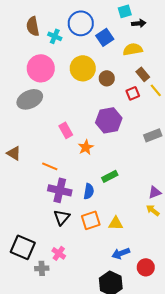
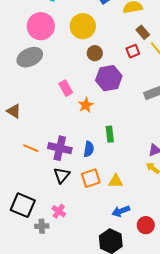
brown circle: (107, 78) -> (95, 53), moved
orange line: (50, 166) -> (31, 148), moved
green rectangle: (110, 176) -> (110, 134), turned -70

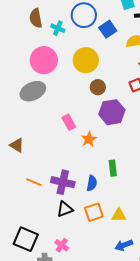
black triangle: (62, 175) -> (65, 209), turned 30

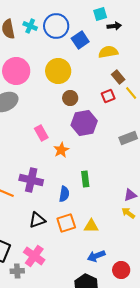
cyan cross: (58, 28) -> (30, 26), moved
purple cross: (63, 182) -> (31, 180), moved
pink cross: (62, 245) -> (34, 256), size x1.5

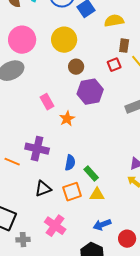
brown rectangle: (118, 77) -> (124, 46), turned 48
green rectangle: (85, 179) -> (91, 174), moved, turned -35
pink cross: (34, 256) -> (55, 226), moved

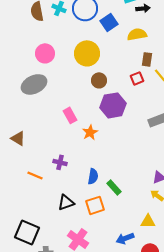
pink circle: (22, 40) -> (45, 53), size x0.7
purple cross: (37, 149) -> (60, 162), size x0.6
yellow triangle: (97, 195) -> (148, 221), moved

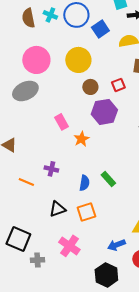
pink circle: (45, 53) -> (36, 60), size x1.4
red square: (137, 78) -> (118, 85), moved
green rectangle: (114, 187) -> (108, 179), moved

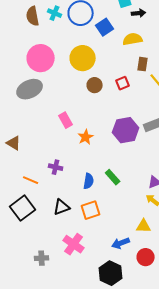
purple hexagon: (104, 112) -> (126, 130), moved
black square: (18, 239) -> (23, 208), moved, turned 30

